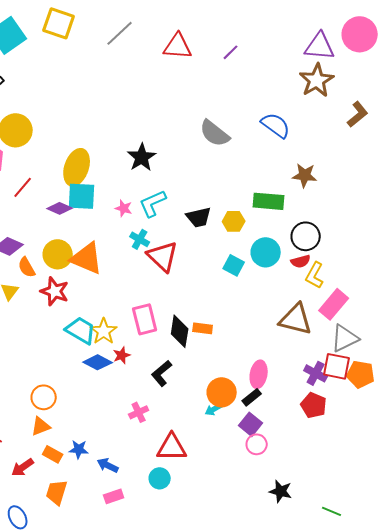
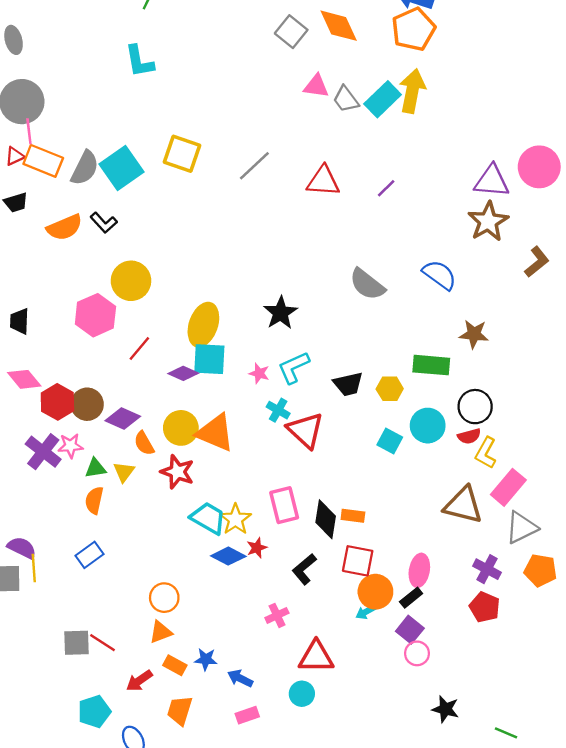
red square: (337, 366) -> (358, 561), moved

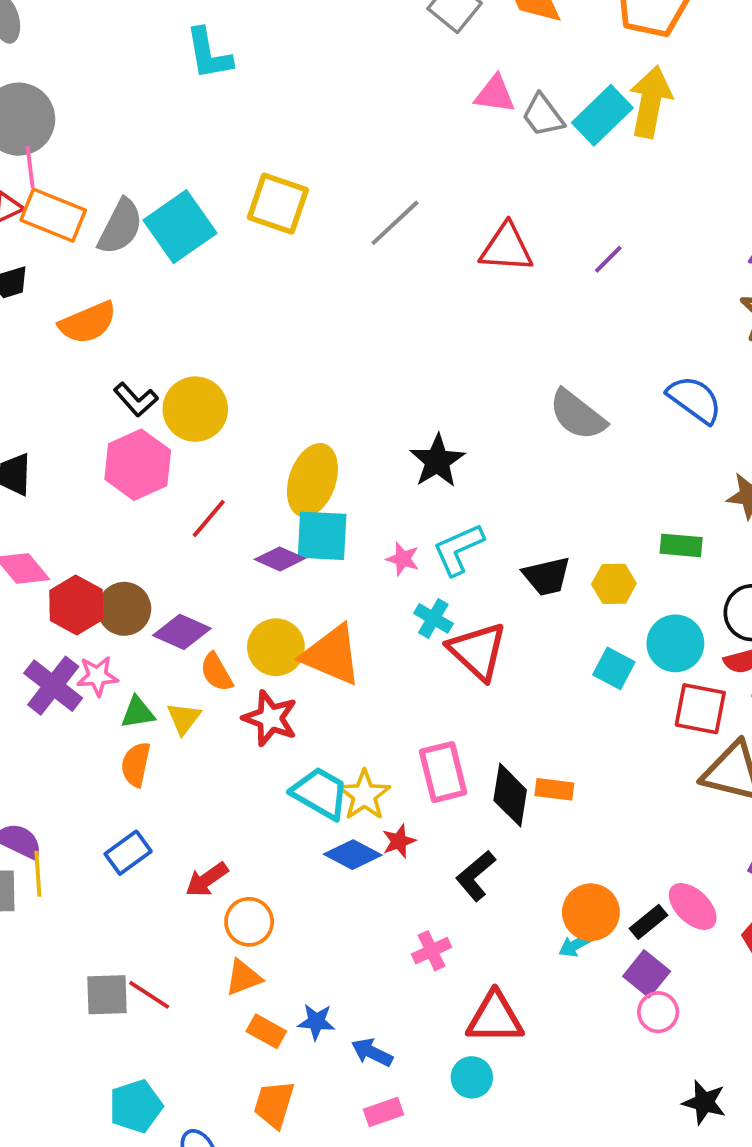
black L-shape: (104, 223) -> (136, 399), moved
green rectangle: (431, 365) -> (681, 545), size x0.7
red square: (358, 561) -> (700, 709), moved
pink ellipse: (419, 570) -> (693, 906), moved, turned -56
red arrow: (139, 681) -> (207, 880), moved

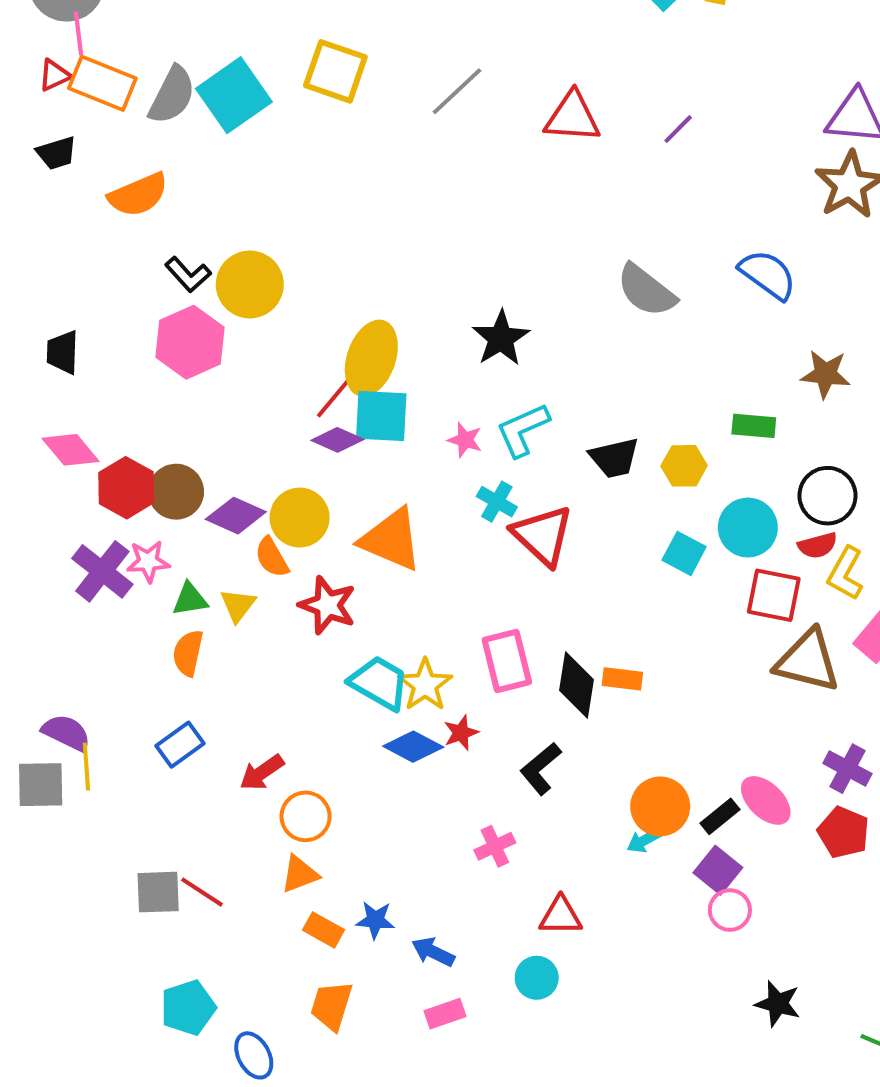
red line: (209, 519) -> (333, 398), moved
yellow circle: (276, 647) -> (300, 518), moved
red triangle: (495, 1018) -> (561, 916), size x0.7

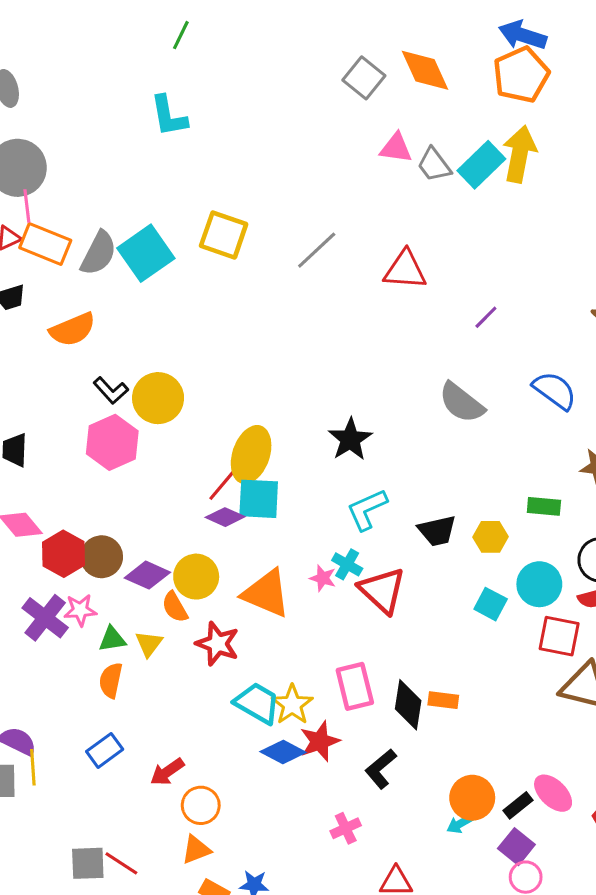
purple line: (678, 129) -> (486, 317), moved
pink star: (465, 440) -> (323, 578), moved
red star: (461, 733) -> (320, 741), size x1.5

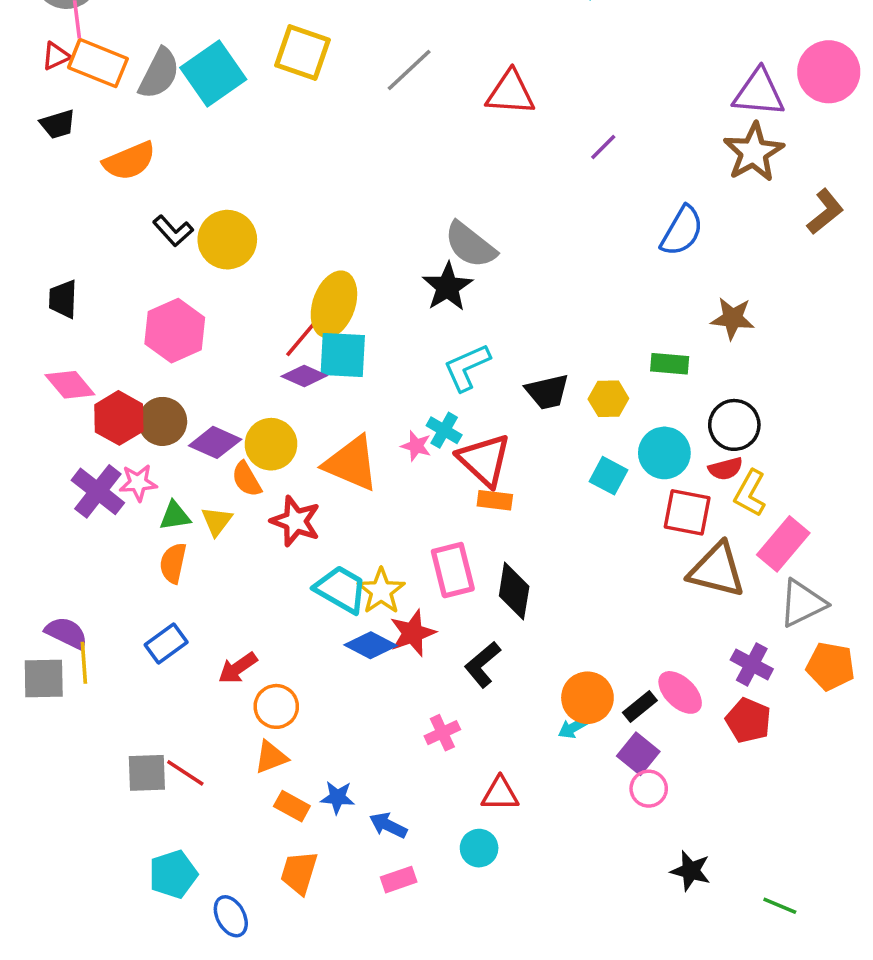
blue semicircle: (555, 390) -> (682, 231), turned 84
gray semicircle: (462, 403) -> (470, 245), moved
pink hexagon: (112, 442) -> (175, 331), moved
orange rectangle: (443, 700) -> (495, 500), moved

